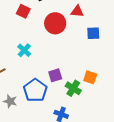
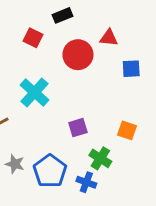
cyan cross: (24, 50) -> (34, 93), size x1.5
green cross: (73, 88) -> (100, 158), moved
blue pentagon: (35, 90) -> (50, 171), moved

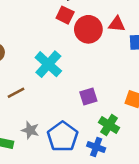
red square: (33, 38) -> (65, 15), moved
red triangle: (109, 38) -> (117, 24), moved

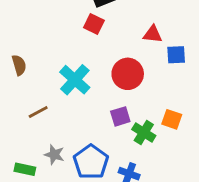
red circle: (88, 29) -> (128, 74), moved
green cross: (109, 125) -> (144, 133), moved

